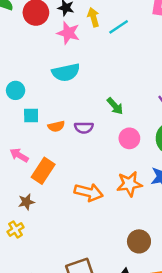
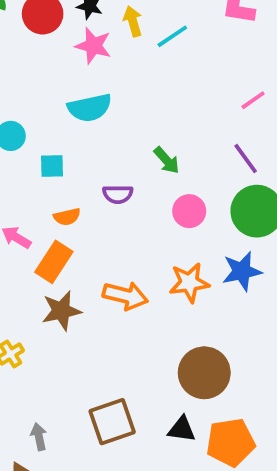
cyan square: (31, 116) -> (52, 166), moved
orange semicircle: (56, 126) -> (67, 217), moved
brown star: (26, 202) -> (61, 311), moved, size x1.5
brown circle: (139, 241) -> (204, 373), size x1.4

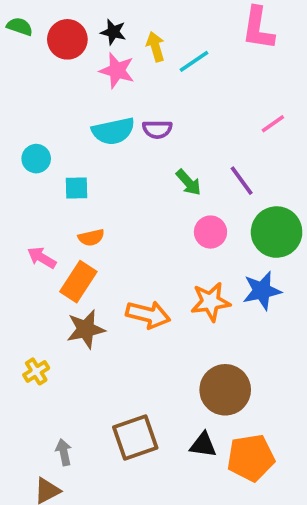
purple line: (246, 158) -> (242, 181), moved
purple semicircle: (118, 194) -> (157, 129), moved

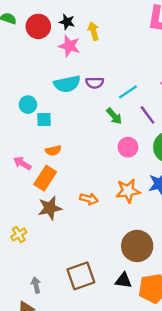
cyan line: (194, 61) -> (128, 92), moved
cyan circle: (36, 159) -> (28, 105), moved
orange arrow: (148, 315) -> (89, 199), size x0.7

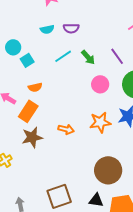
cyan semicircle: (67, 84) -> (47, 29), size x0.6
cyan line: (128, 92) -> (63, 56), moved
cyan square: (44, 120) -> (27, 60), turned -32

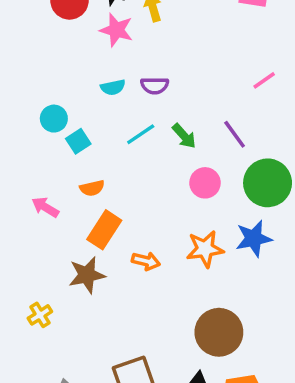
orange rectangle: (28, 111) -> (104, 230), moved

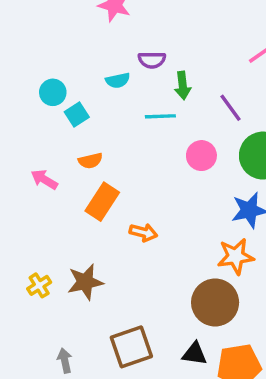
cyan semicircle: (113, 87) -> (118, 80), moved
cyan line: (141, 134) -> (160, 116), moved, turned 32
green arrow: (184, 136) -> (183, 86), moved, turned 36
orange star: (205, 249) -> (236, 256), moved
brown star: (87, 275) -> (85, 282), moved

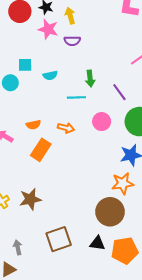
purple semicircle: (152, 60) -> (72, 41), moved
cyan square: (77, 115) -> (25, 65), moved, turned 32
orange arrow: (143, 232) -> (66, 128), moved

